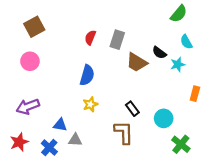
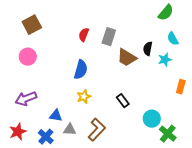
black semicircle: (159, 53) -> (148, 49), turned 64
cyan circle: (164, 118) -> (152, 119), moved
brown L-shape: (124, 132) -> (97, 130), moved, turned 45

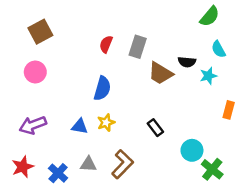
black semicircle: (148, 49) -> (187, 62), turned -96
blue triangle: (56, 116) -> (80, 126), moved

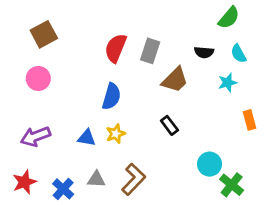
red semicircle: (106, 44) -> (116, 48), size x1.5
black semicircle: (187, 62) -> (204, 52), moved
brown trapezoid: (160, 73) -> (175, 80), turned -76
orange rectangle: (229, 110) -> (250, 120), turned -30
black rectangle: (155, 128) -> (169, 125), moved

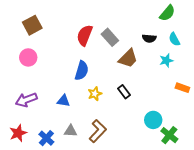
gray rectangle: (150, 51) -> (110, 37), turned -60
orange rectangle: (250, 120) -> (182, 88), turned -56
yellow star: (116, 134) -> (95, 94), moved

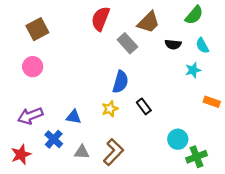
red semicircle: (85, 35) -> (101, 19), moved
brown trapezoid: (128, 58) -> (149, 22), moved
blue semicircle: (82, 71) -> (120, 82), moved
green cross: (169, 135) -> (197, 157), turned 30
blue cross: (46, 138) -> (54, 139), moved

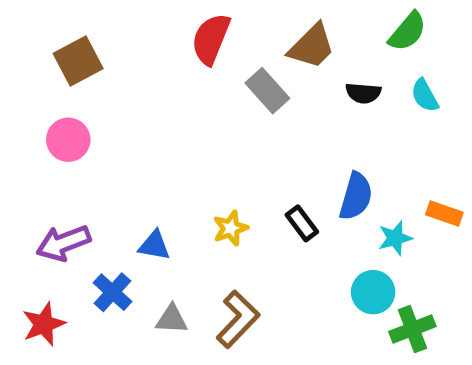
cyan star: (193, 70) -> (395, 238), moved
blue semicircle: (120, 82) -> (356, 196), moved

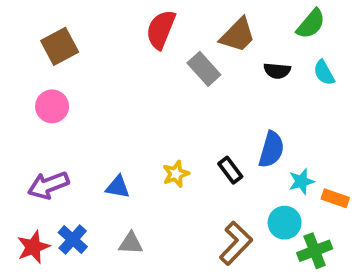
orange rectangle: (444, 213) -> (335, 198), moved
blue cross: (113, 292) -> (73, 240), moved
brown L-shape: (238, 319) -> (236, 243), moved

